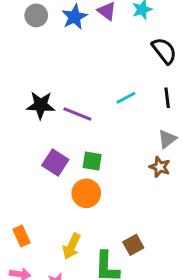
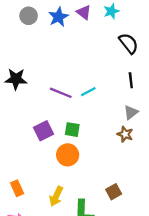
cyan line: (126, 98) -> (88, 92), moved
black star: (41, 105) -> (16, 79), moved
purple square: (55, 162) -> (43, 131), turned 30
brown square: (133, 245) -> (114, 192), moved

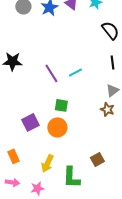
purple line: (61, 93) -> (51, 73), turned 36
purple square: (43, 131) -> (30, 122), moved

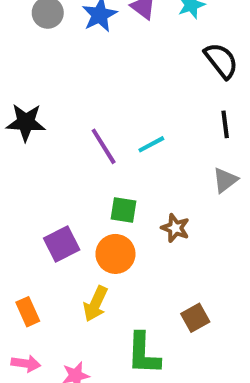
brown star: (107, 109) -> (175, 228), moved
yellow arrow: (47, 163) -> (96, 304), moved

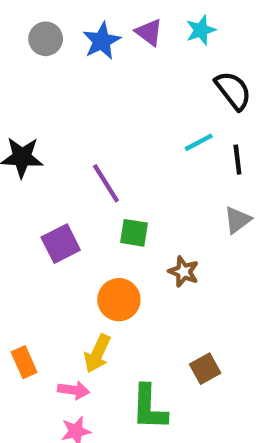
cyan line: (151, 144) -> (199, 142), moved
green square: (123, 210) -> (134, 233), moved
purple square: (62, 244) -> (61, 244), moved
pink arrow: (26, 364) -> (74, 390), moved

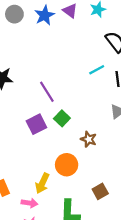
green square: (134, 233) -> (62, 118), turned 35
purple square: (61, 244) -> (36, 124), moved
orange circle: (119, 300) -> (67, 165), moved

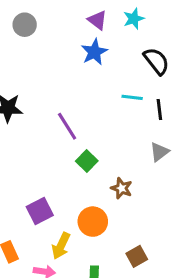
blue star: (45, 15) -> (94, 52), moved
cyan line: (97, 70) -> (132, 97), turned 35
purple square: (36, 124) -> (40, 211), moved

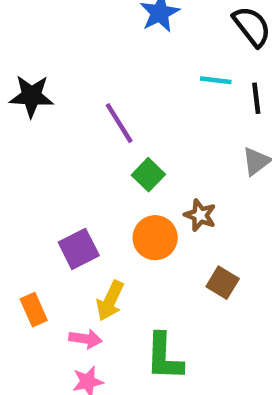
orange circle: (93, 222) -> (155, 238), moved
brown square: (137, 256) -> (223, 283), moved, turned -30

